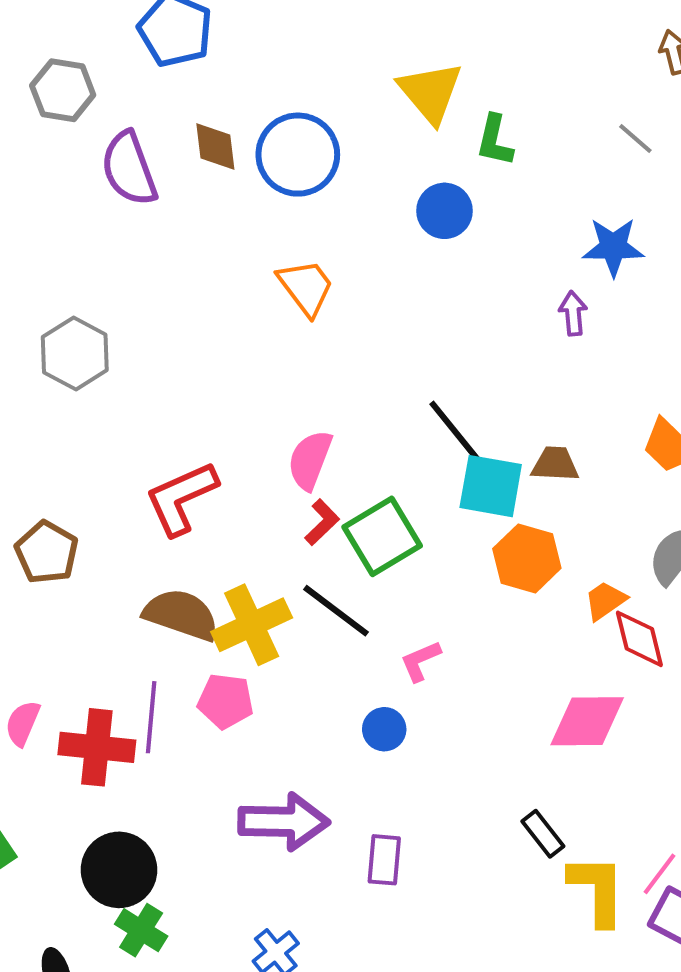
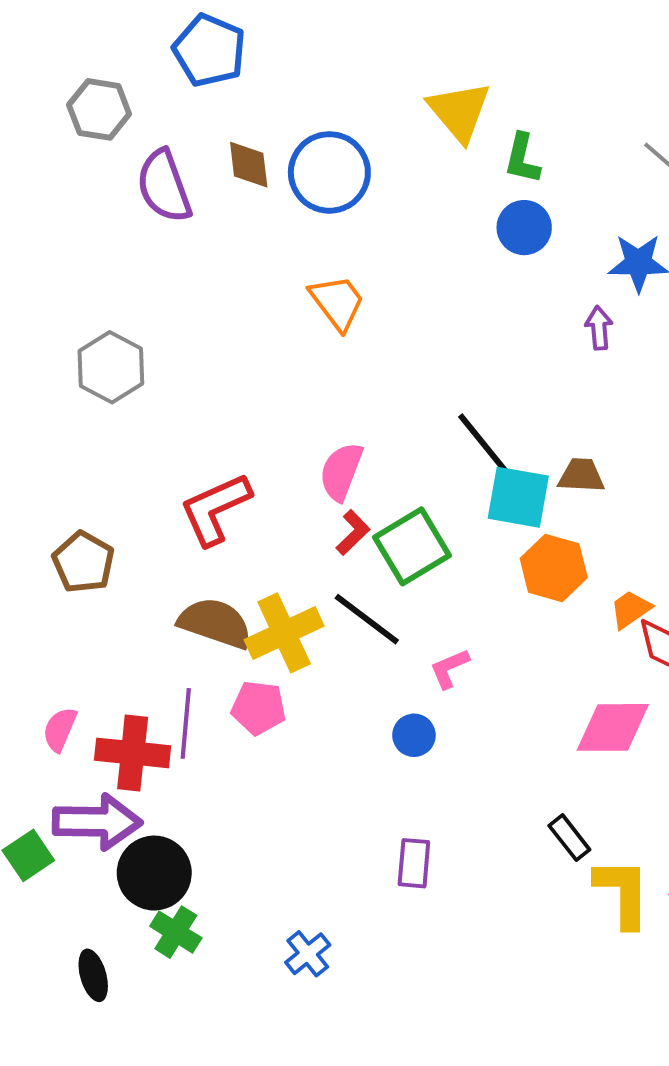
blue circle: (445, 211) -> (524, 228), moved
purple arrow: (284, 822) -> (97, 822), moved

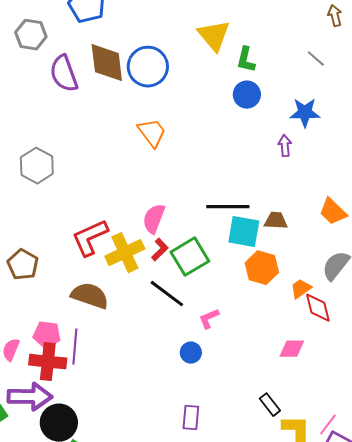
brown diamond: (249, 165) -> (107, 63), size x1.6
black line: (487, 448) -> (228, 207), turned -51
yellow cross: (284, 633) -> (125, 253), moved
pink pentagon: (259, 708) -> (47, 335), moved
pink diamond: (613, 727) -> (292, 349), size x0.7

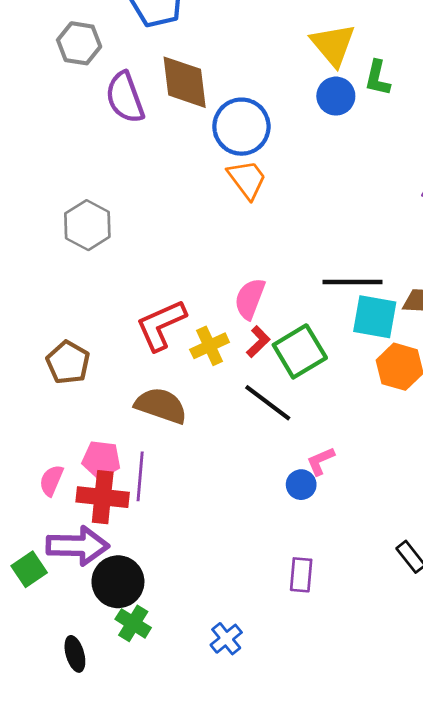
blue circle: (148, 67) -> (241, 127), moved
blue circle: (247, 95) -> (336, 96), moved
yellow cross: (125, 253) -> (210, 346), size x0.7
pink L-shape: (209, 319) -> (321, 461), moved

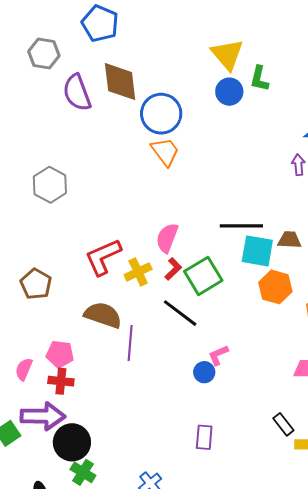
purple line: (140, 476) -> (130, 343), moved
red cross: (103, 497) -> (61, 381), size x0.7

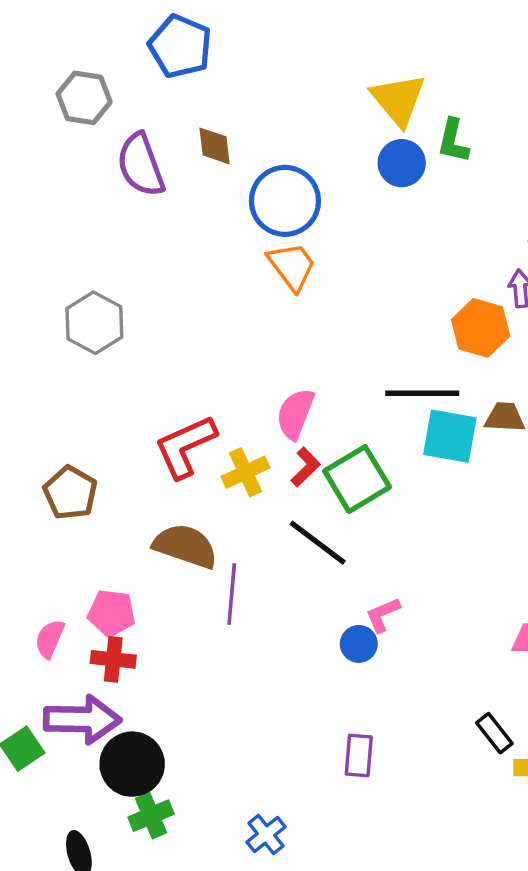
brown diamond: (120, 82) -> (215, 146), size x0.6
orange hexagon: (275, 287) -> (481, 328), moved
green cross: (83, 472) -> (151, 816), turned 35

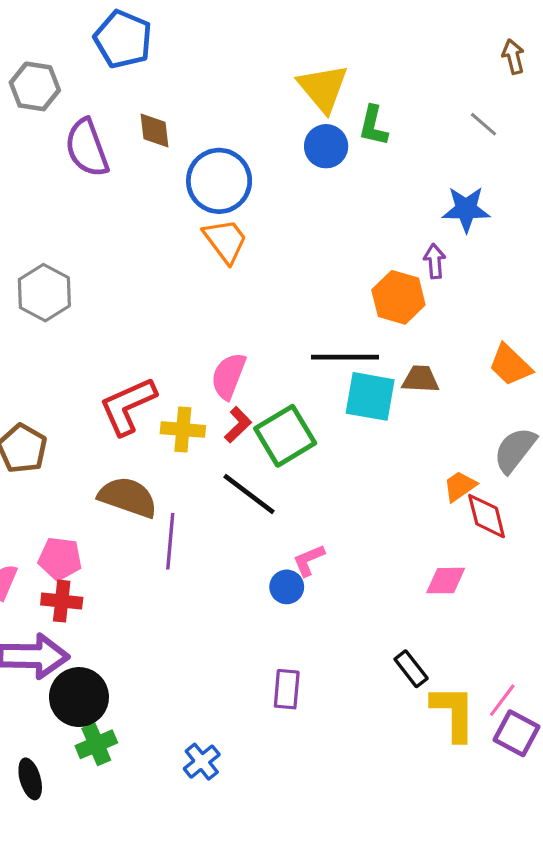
yellow cross: (245, 472) -> (183, 430), turned 30

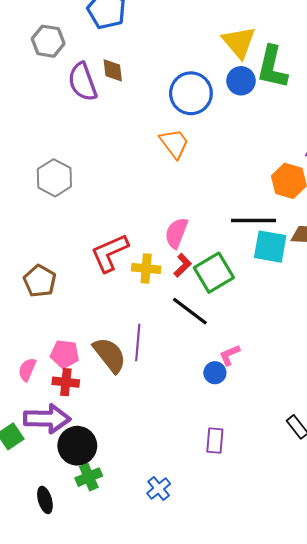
green L-shape: (373, 126) -> (272, 67), size x1.6
brown diamond: (155, 130) -> (113, 70), moved
blue circle: (219, 181) -> (191, 93), moved
brown semicircle: (128, 497) -> (110, 355), moved, turned 33

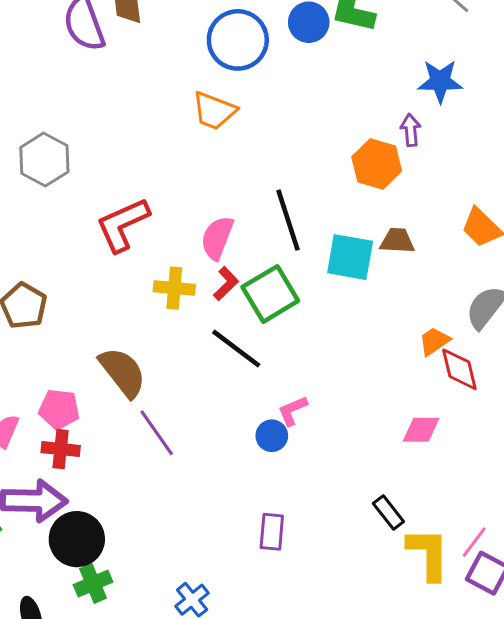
orange trapezoid: (174, 143) -> (214, 111), turned 148
black line: (254, 221) -> (288, 220), moved, turned 72
red L-shape: (110, 253) -> (123, 225), moved
purple line: (138, 343) -> (157, 433), moved, turned -40
brown semicircle: (110, 355) -> (123, 372), moved

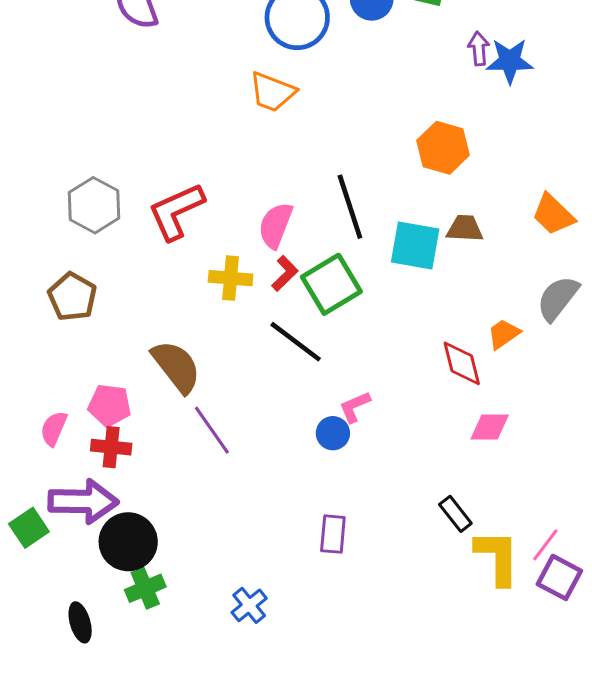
purple arrow: (411, 130) -> (479, 49), moved
gray hexagon: (44, 160) -> (94, 205), moved
red diamond: (459, 369) -> (462, 363), moved

